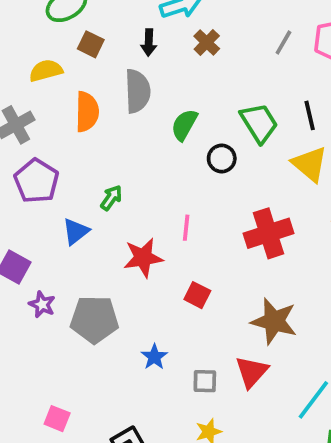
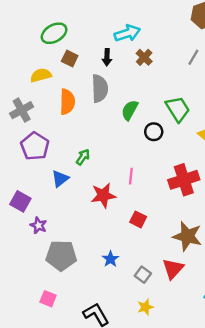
gray pentagon: (94, 319) -> (61, 255), moved
gray square: (205, 381) -> (143, 275), turned 35

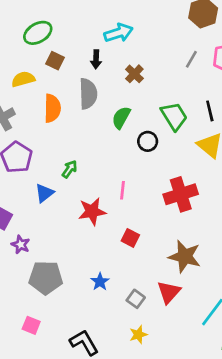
brown cross: (144, 57) -> (134, 74), moved

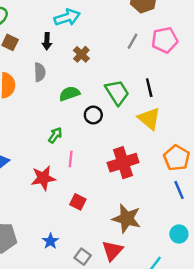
gray semicircle: (88, 94) -> (40, 72), size x0.7
green semicircle: (121, 118) -> (69, 94), turned 42
green arrow: (70, 169) -> (55, 135), moved

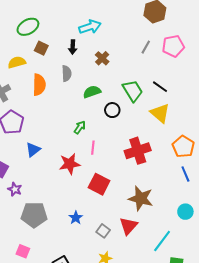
black line: (149, 88) -> (160, 87), turned -42
red square: (78, 202) -> (99, 184), size x1.5

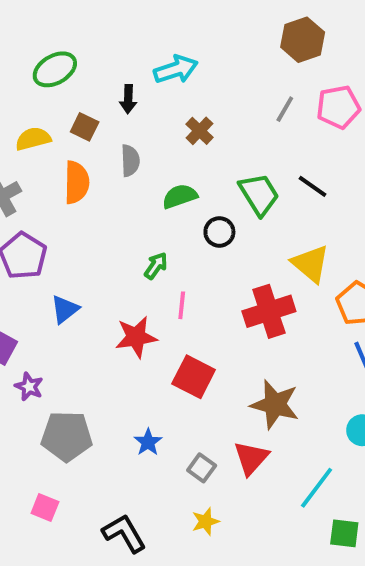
black arrow: (73, 47) -> (128, 99), moved
brown square: (41, 48) -> (85, 127), moved
yellow triangle: (160, 113) -> (311, 264), moved

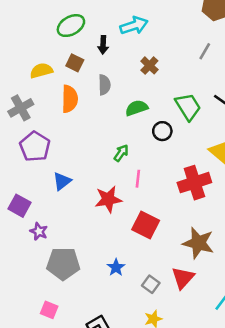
green ellipse: (55, 69) -> (71, 26), moved

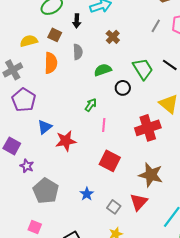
red star: (108, 199) -> (66, 141), moved
gray pentagon: (63, 264) -> (46, 191), turned 30

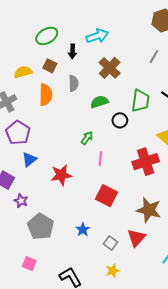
brown cross: (113, 37) -> (110, 68), size x1.5
green trapezoid: (143, 69) -> (140, 101), turned 40
blue triangle: (45, 127) -> (29, 160), moved

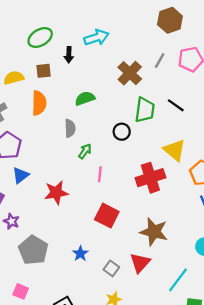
brown square: (50, 66) -> (44, 71), turned -32
brown cross: (110, 68) -> (130, 73), moved
gray semicircle: (74, 83) -> (70, 128), moved
green semicircle: (99, 102) -> (85, 98), moved

